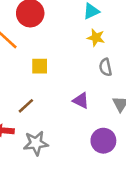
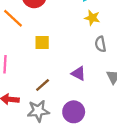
brown line: (26, 106) -> (43, 85), moved
purple circle: (103, 141) -> (74, 112), moved

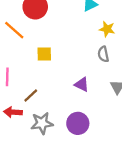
yellow star: (92, 18) -> (107, 29), moved
brown line: (43, 85) -> (31, 95), moved

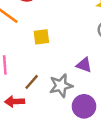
gray star: (42, 123) -> (61, 86), moved

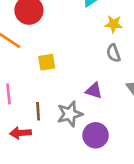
brown line: (32, 82) -> (38, 111), turned -42

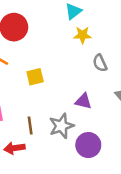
yellow star: (114, 24) -> (82, 35), moved

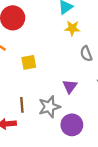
purple triangle: (83, 101) -> (70, 86), turned 49

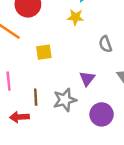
yellow star: (72, 28) -> (76, 17), moved
purple circle: (72, 125) -> (102, 114), moved

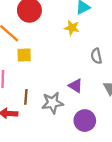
yellow square: (44, 52) -> (24, 55), moved
purple triangle: (87, 79) -> (76, 86), turned -42

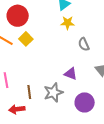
yellow star: (72, 28) -> (68, 23), moved
yellow square: (24, 55) -> (26, 39), moved, turned -32

